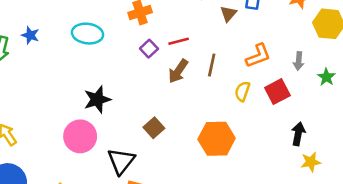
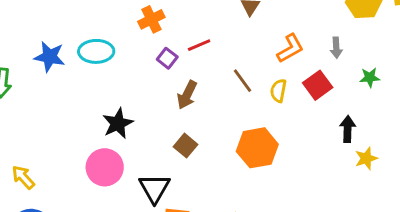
blue star: (30, 35) -> (50, 57), moved, size x1.5
brown line: (212, 65) -> (242, 81), moved, turned -40
brown arrow: (178, 71) -> (187, 95), moved
green star: (326, 77) -> (370, 77), moved, turned -30

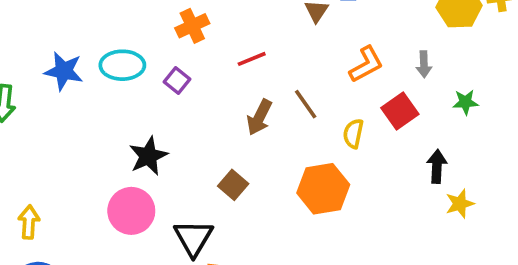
purple square: (167, 58) -> (177, 80), moved
yellow semicircle: (278, 91) -> (353, 134), moved
brown arrow: (187, 95) -> (259, 117), moved
yellow arrow: (23, 177) -> (29, 222), turned 45

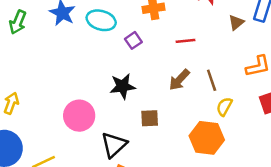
yellow semicircle: (353, 134) -> (224, 107), moved
black star: (148, 156) -> (123, 86), moved
brown square: (233, 185) -> (150, 118), turned 30

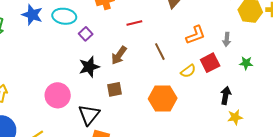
purple square: (133, 40) -> (86, 34), moved
brown arrow: (179, 80) -> (119, 55), moved
yellow semicircle: (224, 107) -> (188, 71), moved, turned -147

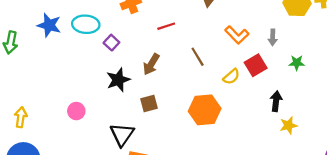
orange L-shape: (196, 35) -> (237, 35), turned 70
pink circle: (58, 95) -> (76, 111), moved, size x0.6

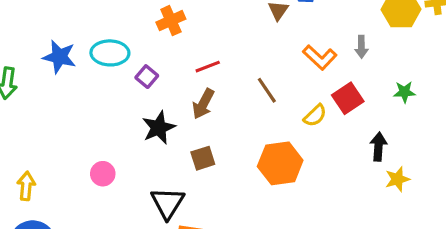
red line: (166, 26) -> (208, 67), moved
gray arrow: (273, 37) -> (361, 47), moved

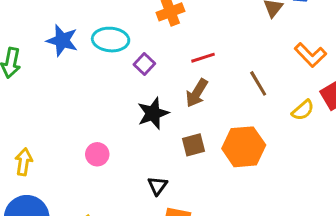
orange hexagon: (280, 163) -> (244, 147), moved
black triangle: (168, 203) -> (157, 186), size x0.6

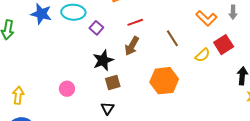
brown square: (193, 145) -> (113, 82), moved

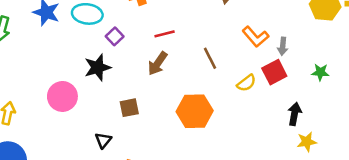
gray arrow: (233, 12) -> (283, 46), moved
black star: (103, 60) -> (98, 67), moved
pink circle: (67, 89) -> (62, 96), moved, size x1.5
black triangle: (108, 108) -> (103, 140), moved

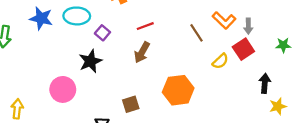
brown line: (210, 58) -> (197, 33), moved
brown square: (129, 108) -> (131, 104), moved

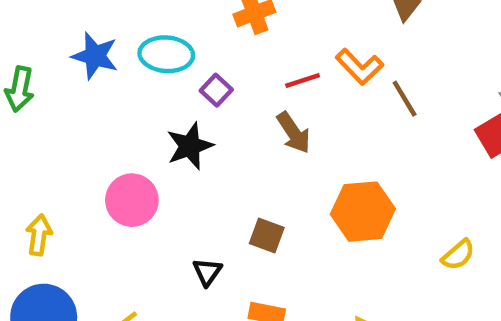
orange L-shape: (224, 20) -> (359, 67), moved
brown arrow: (142, 52) -> (294, 133), turned -65
yellow semicircle: (220, 61) -> (458, 255), moved
brown square: (131, 104) -> (267, 235), turned 35

